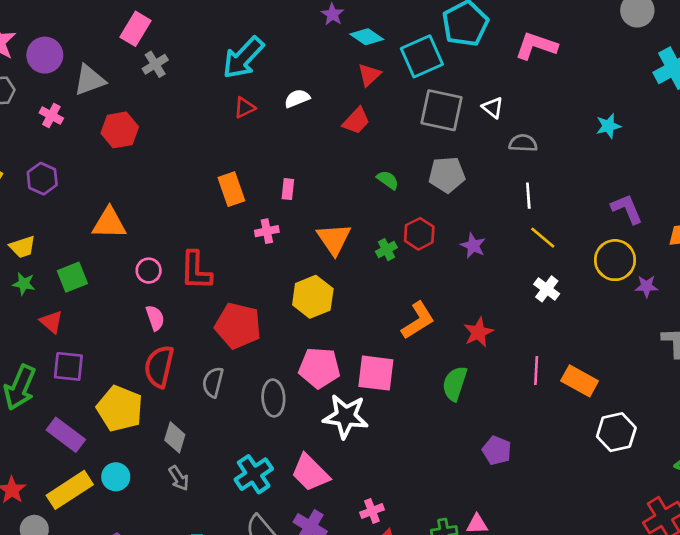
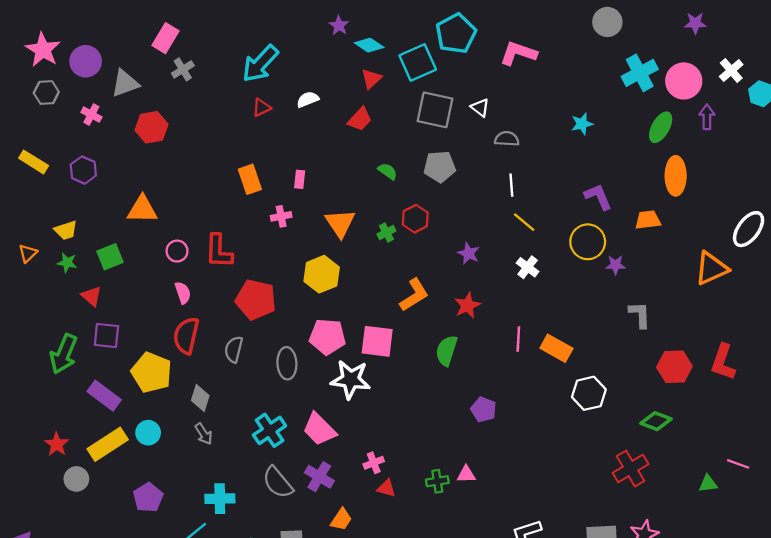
purple star: (473, 246) -> (469, 253), moved

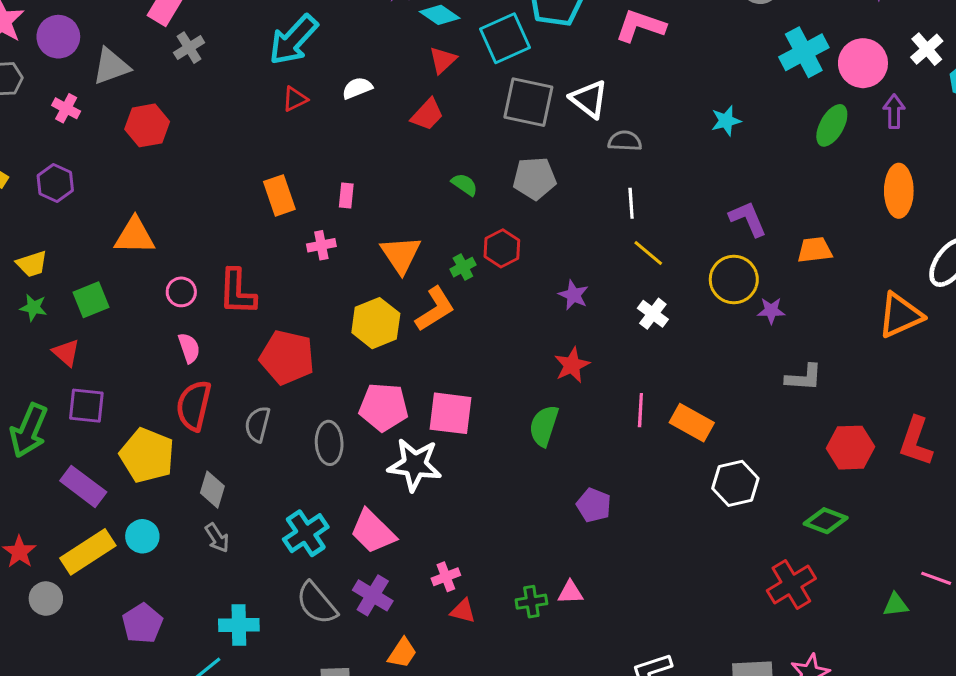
white triangle: (480, 108) -> (589, 99), size x1.5
orange ellipse: (676, 176) -> (899, 191), moved
orange L-shape: (414, 295) -> (435, 309), moved
gray L-shape: (640, 315) -> (804, 378), turned 96

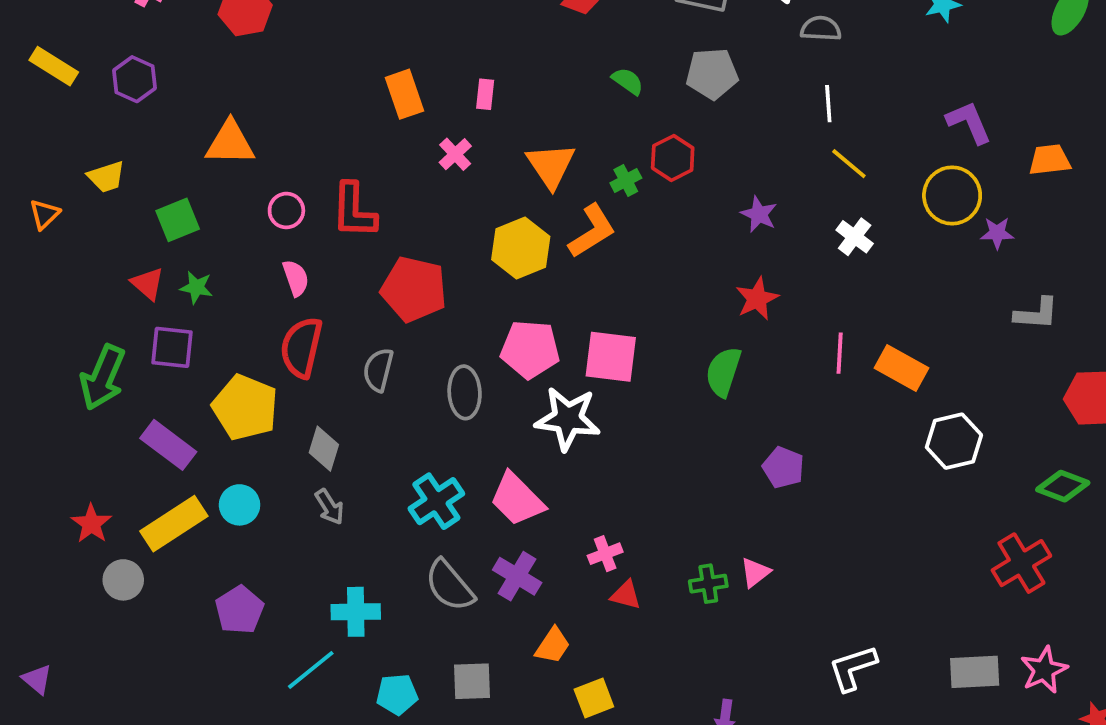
pink cross: (321, 245) -> (455, 154), turned -32
green star: (33, 307) -> (196, 287), moved
pink triangle: (570, 592) -> (755, 572), turned -36

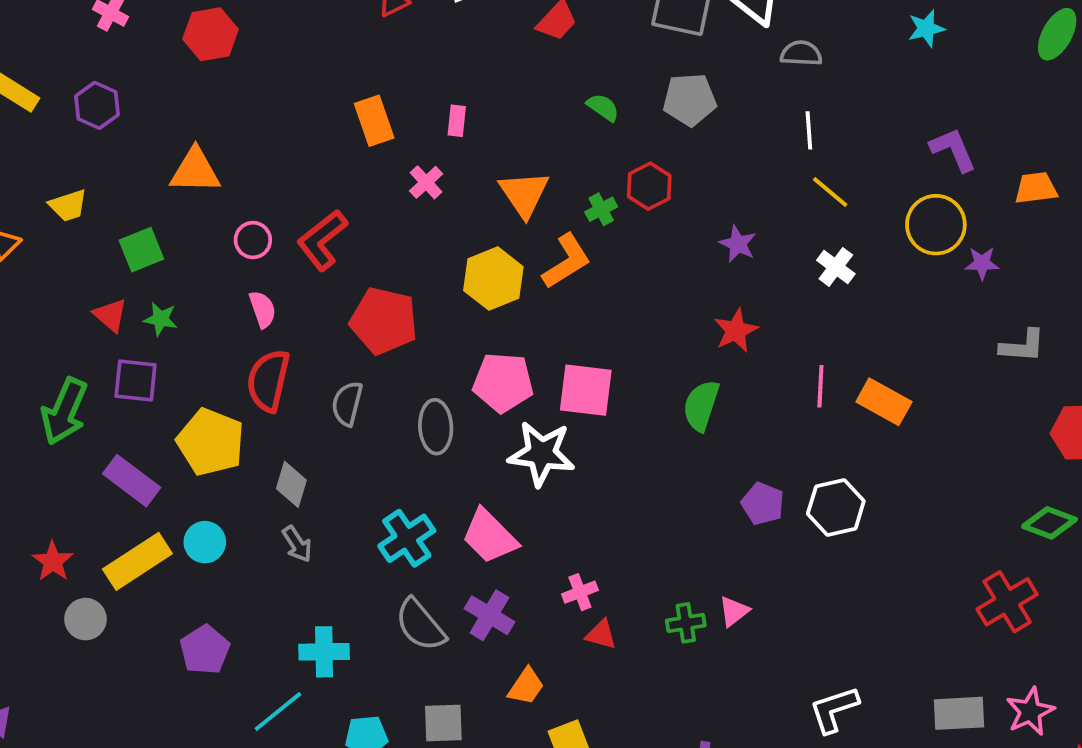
red L-shape: (354, 210) -> (322, 240), turned 50
white hexagon: (954, 441) -> (836, 507), moved

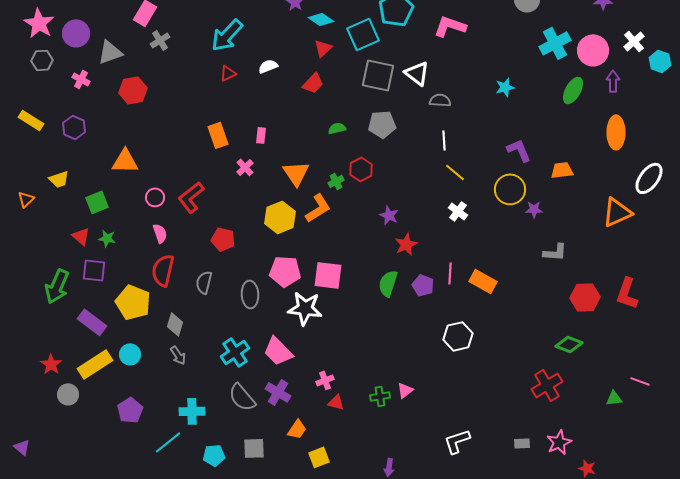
green semicircle: (603, 107) -> (337, 128), turned -48
purple star: (738, 244) -> (389, 215), moved
red pentagon: (384, 321) -> (223, 239), size x0.7
purple pentagon: (763, 504) -> (423, 285), moved
gray rectangle: (959, 713) -> (522, 443), size x0.6

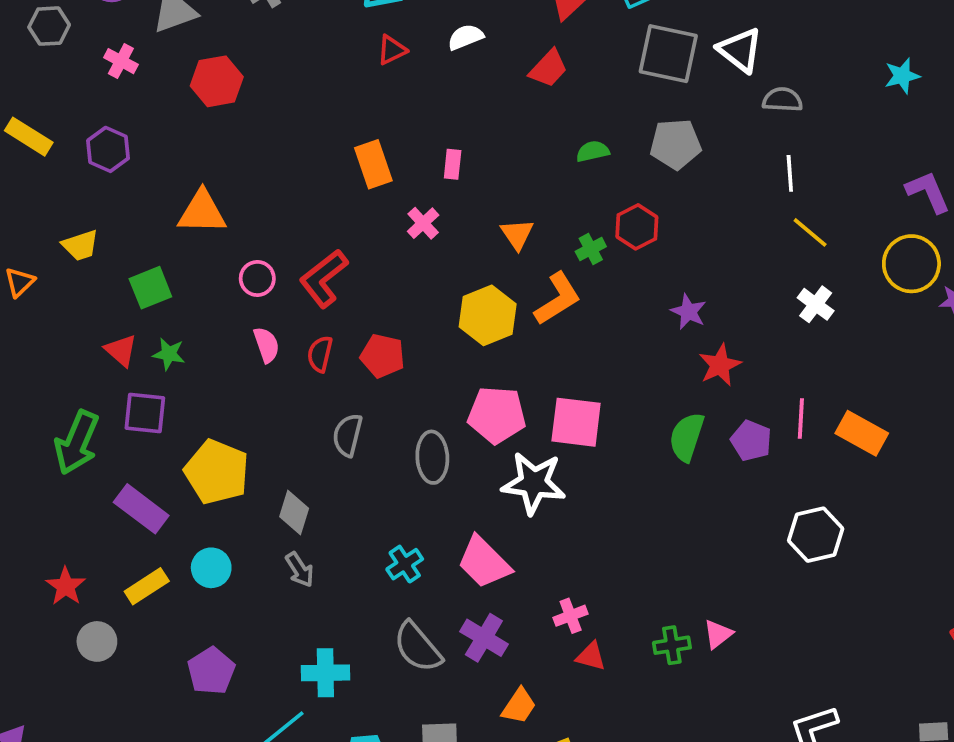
orange triangle: (296, 173) -> (517, 234), size x0.7
red semicircle: (163, 270) -> (320, 354), moved, size x0.6
cyan cross: (235, 352) -> (405, 564), size x0.7
yellow rectangle: (95, 364) -> (147, 586), size x0.7

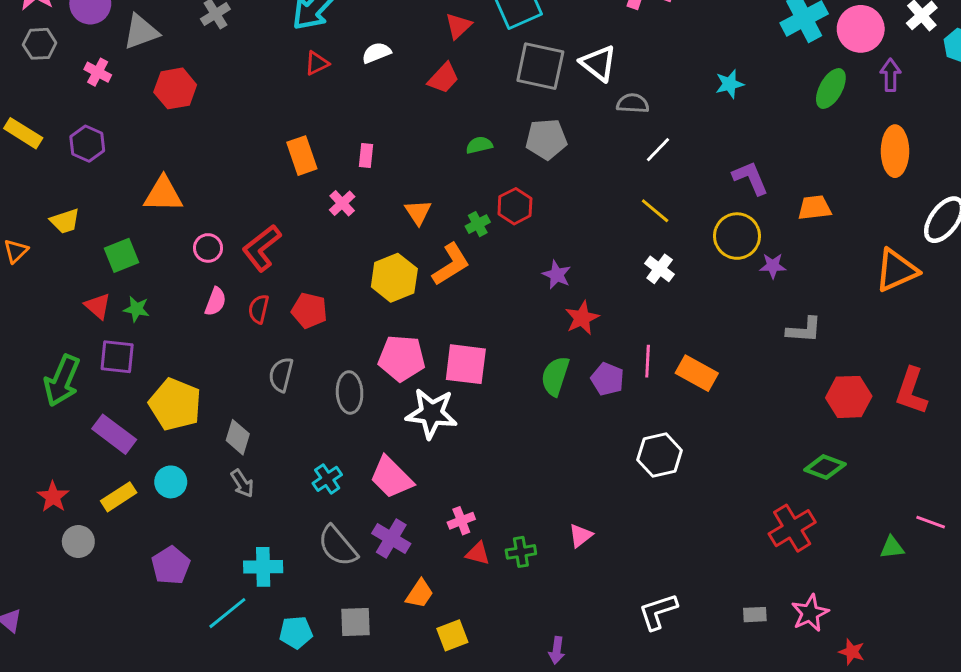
white line: (790, 173) -> (658, 150), moved, turned 48
pink semicircle: (266, 345) -> (215, 302), turned 40
green cross: (672, 645) -> (521, 552), moved

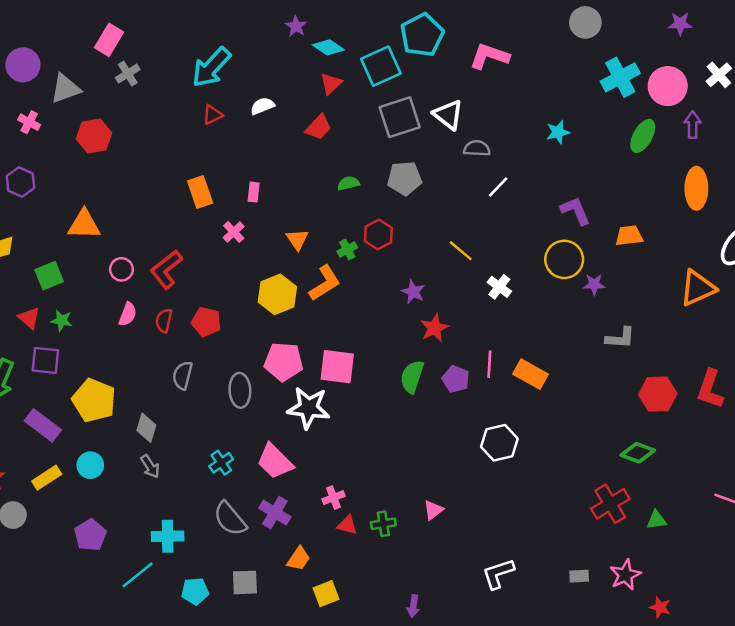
gray square: (540, 66) -> (400, 117), turned -30
yellow line: (655, 211) -> (461, 251), moved
green triangle: (892, 547) -> (656, 520), moved

